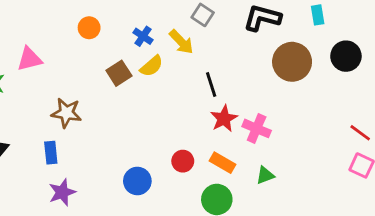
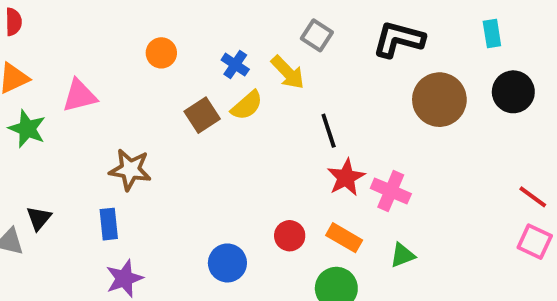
cyan rectangle: (318, 15) -> (492, 33), moved

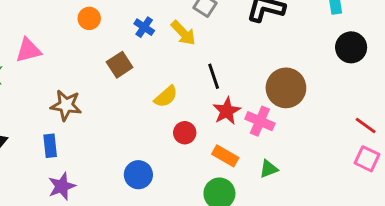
brown circle: (439, 100) -> (286, 88), moved
yellow semicircle: (247, 105) -> (166, 97), moved
red circle: (290, 236) -> (185, 133), moved

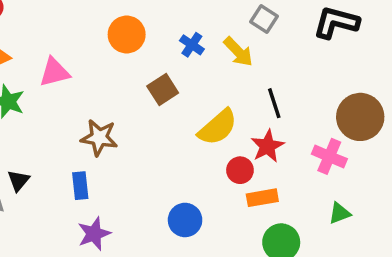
orange circle: (89, 18) -> (127, 35), size x1.4
yellow semicircle: (166, 97) -> (218, 127), size x1.4
red star: (227, 111) -> (267, 146), moved
orange rectangle: (225, 156) -> (262, 198), moved, turned -40

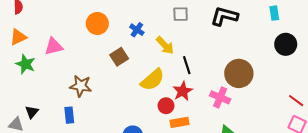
gray square: (264, 19) -> (181, 14), turned -35
yellow arrow: (238, 52) -> (165, 45), moved

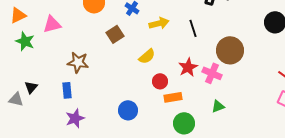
yellow arrow: (165, 45) -> (159, 23), turned -60
black line: (187, 65) -> (193, 28), moved
yellow semicircle: (152, 80) -> (147, 56), size x0.7
red star: (183, 91) -> (188, 67), moved

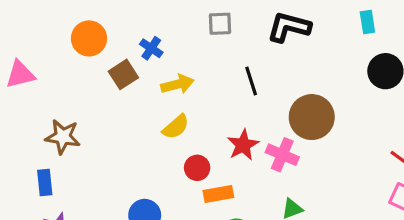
yellow arrow: (159, 23) -> (177, 84), moved
brown square: (115, 34) -> (123, 74), moved

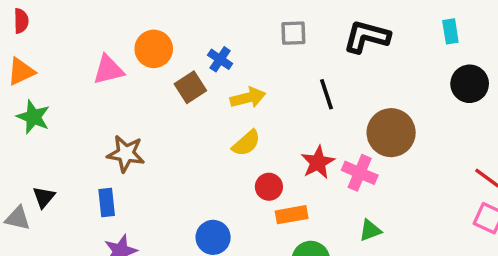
pink triangle: (20, 74) -> (108, 70), moved

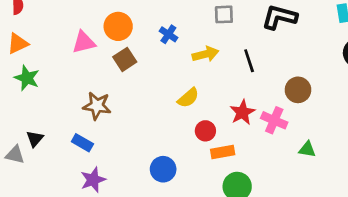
brown square: (190, 87) -> (125, 59), moved
yellow arrow: (248, 98) -> (205, 54), moved
brown circle: (391, 133) -> (298, 90), size x0.7
blue rectangle: (107, 202) -> (82, 143), turned -54
green triangle: (370, 230) -> (307, 149), moved, turned 30

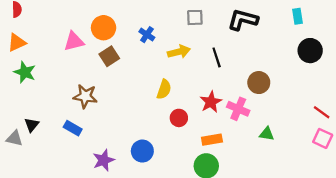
yellow semicircle: (188, 98) -> (164, 89), turned -30
orange rectangle: (223, 152) -> (212, 140), moved
purple star: (93, 180) -> (104, 160), moved

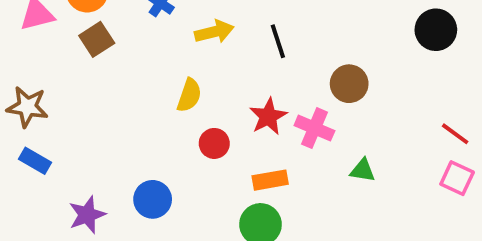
brown star: (85, 96) -> (27, 107), moved

